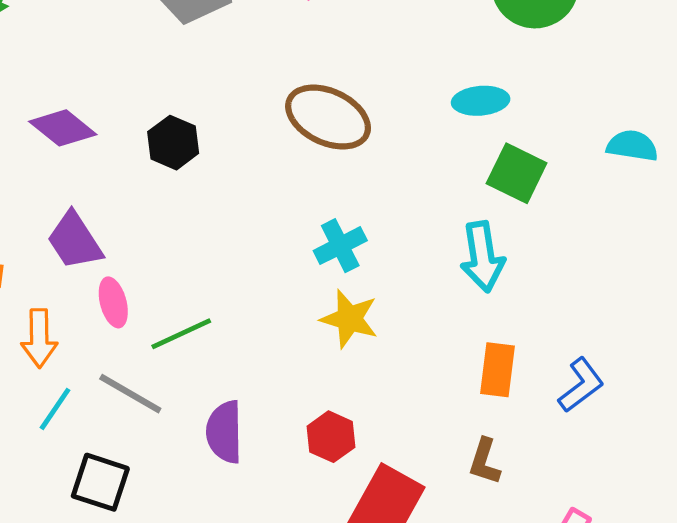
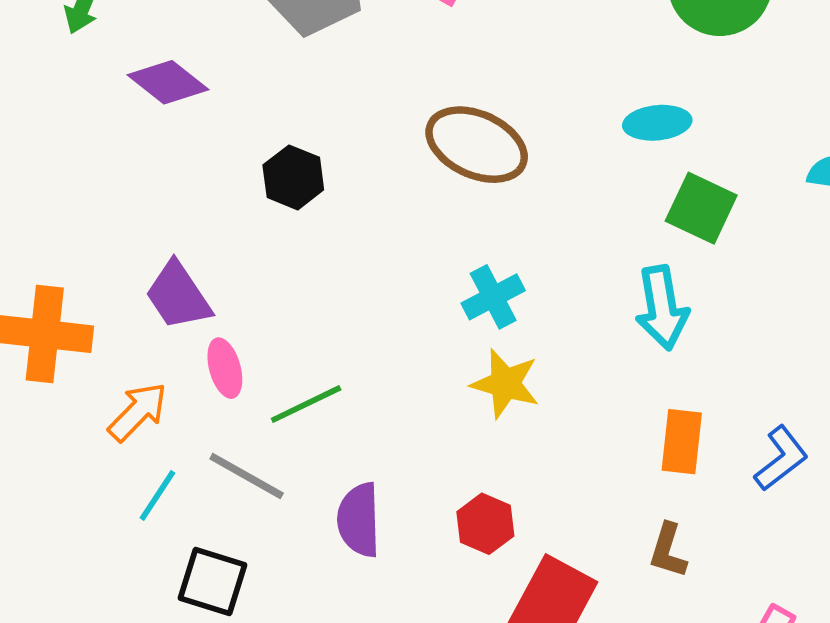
purple diamond: (63, 128) -> (168, 82), moved
orange arrow: (39, 338) -> (138, 412), turned -134

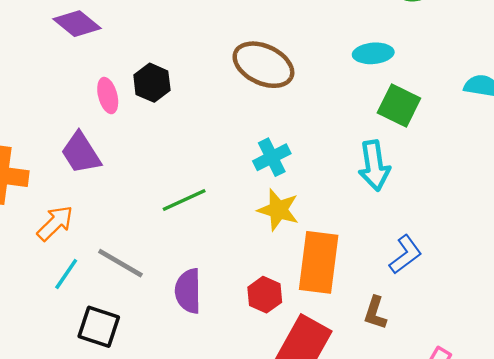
pink ellipse: (225, 368) -> (108, 96), moved
green line: (306, 404) -> (184, 200), moved
orange rectangle: (682, 442) -> (319, 262), moved, size x1.6
blue L-shape: (781, 458) -> (405, 255), moved

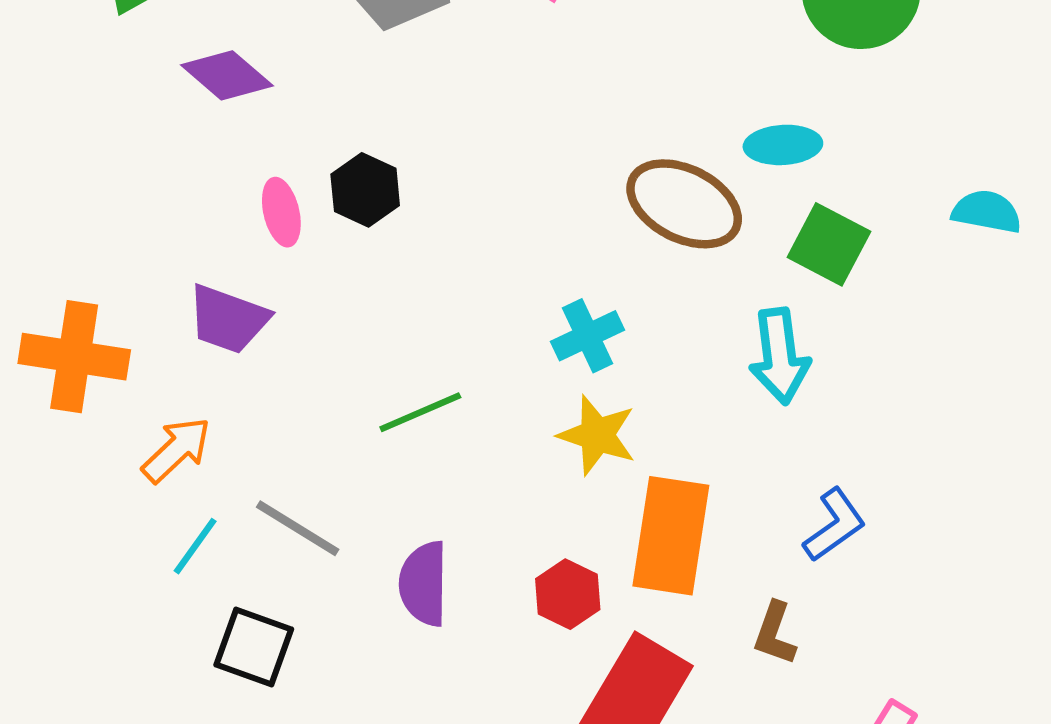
brown ellipse: (263, 65) -> (684, 204), moved
purple trapezoid: (81, 153) -> (228, 319), turned -39

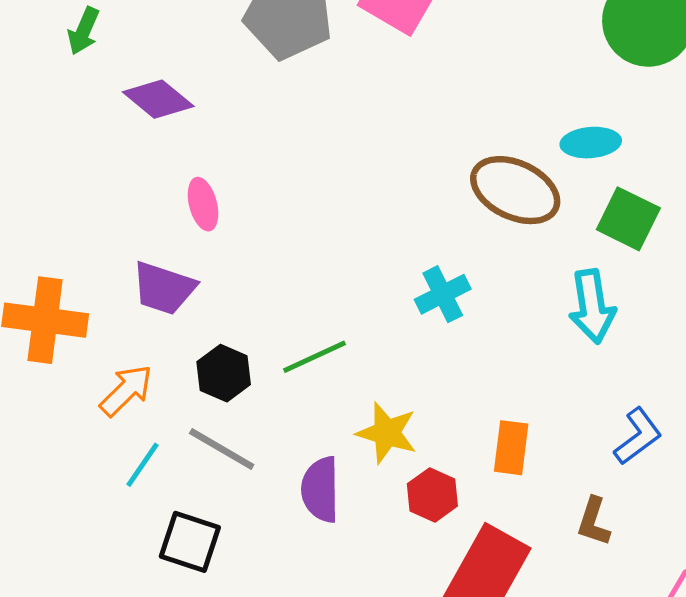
black hexagon: (365, 190) -> (224, 373), moved
yellow star: (597, 435) -> (387, 433), moved
orange rectangle: (671, 536) -> (511, 448), size x0.6

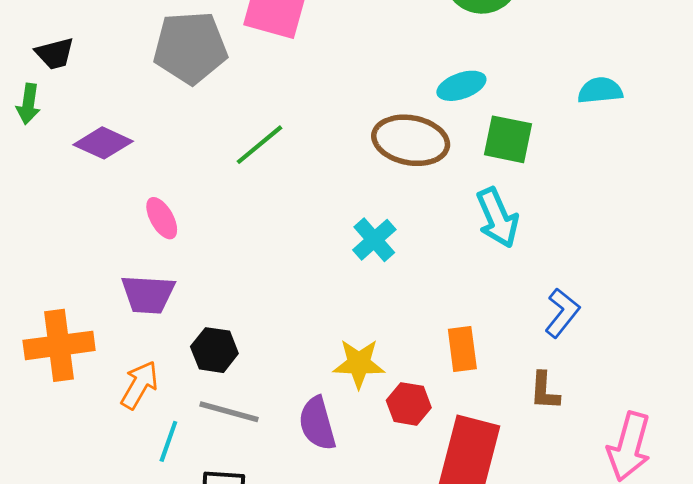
green line: (315, 357) -> (260, 145), moved

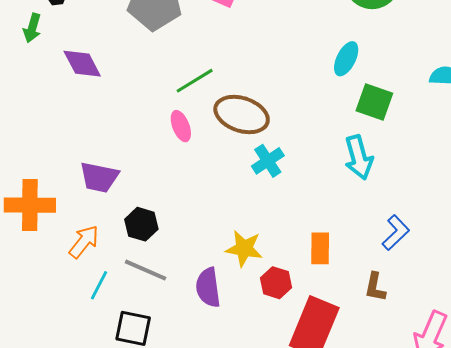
cyan ellipse: (461, 86) -> (346, 59), turned -52
brown ellipse: (411, 140) -> (242, 114), moved
purple diamond: (103, 143) -> (82, 64), turned 30
pink ellipse: (162, 218) -> (181, 126), moved

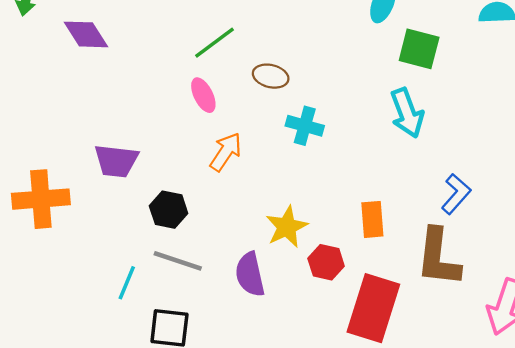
brown ellipse: (242, 114) -> (271, 76), size x0.6
cyan cross: (268, 161) -> (305, 126), turned -36
orange arrow: (84, 242) -> (226, 152), moved
yellow star: (244, 248) -> (287, 227), turned -30
brown L-shape: (375, 287) -> (438, 257), size x1.8

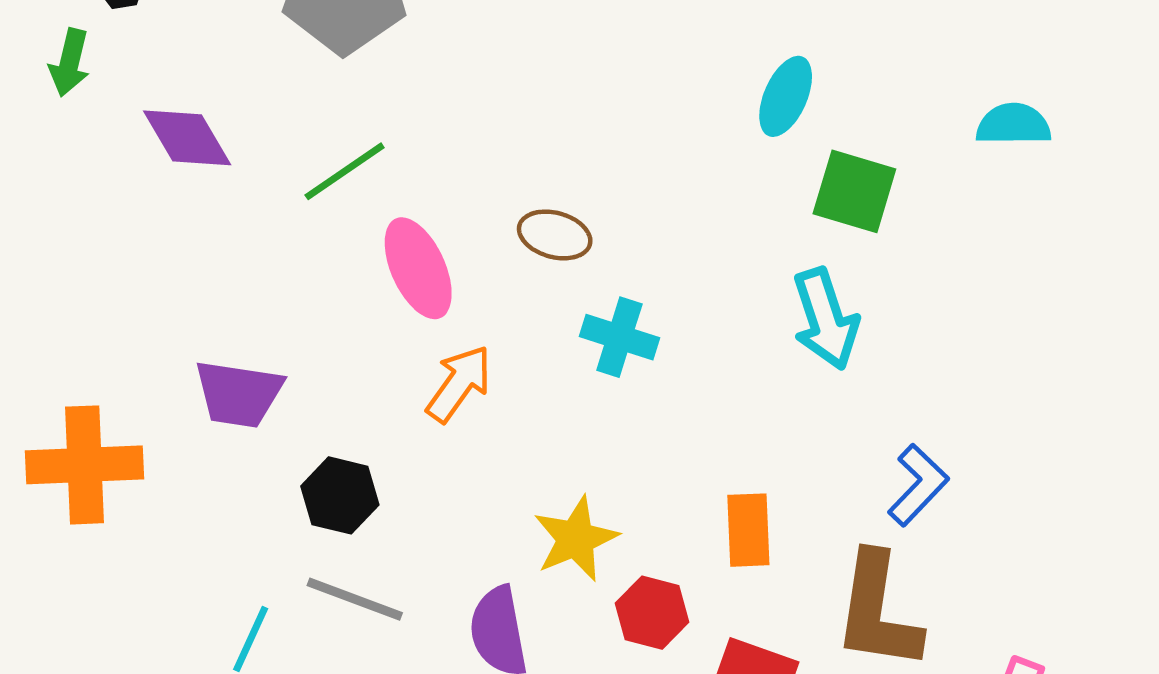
green line: (214, 43) -> (345, 171), moved
pink ellipse: (203, 95) -> (418, 268), size x1.4

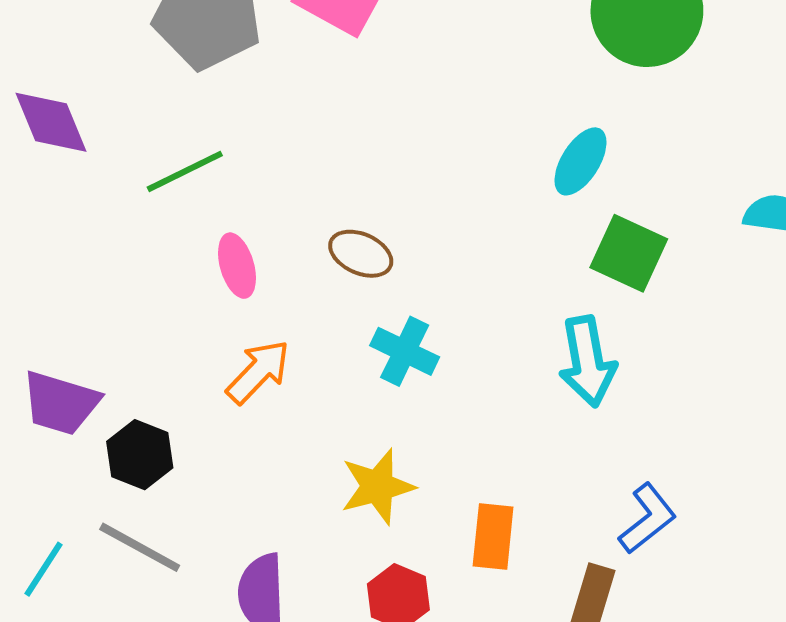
pink ellipse: (418, 268) -> (237, 266), size x0.7
purple trapezoid: (239, 394) -> (61, 403), moved
yellow star: (576, 539) -> (378, 487), moved

